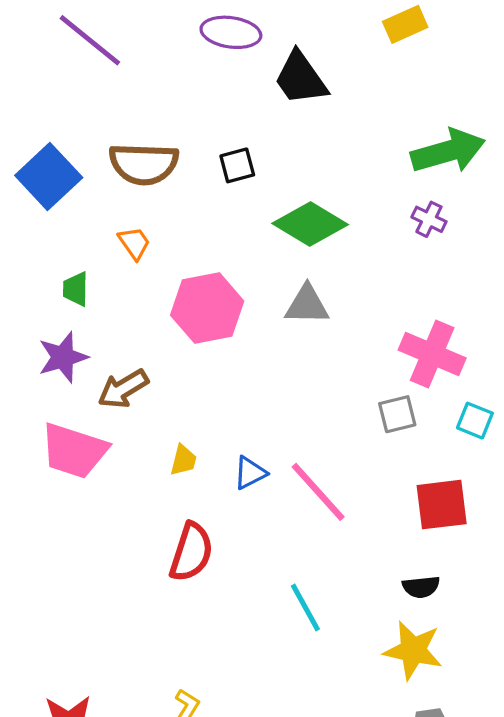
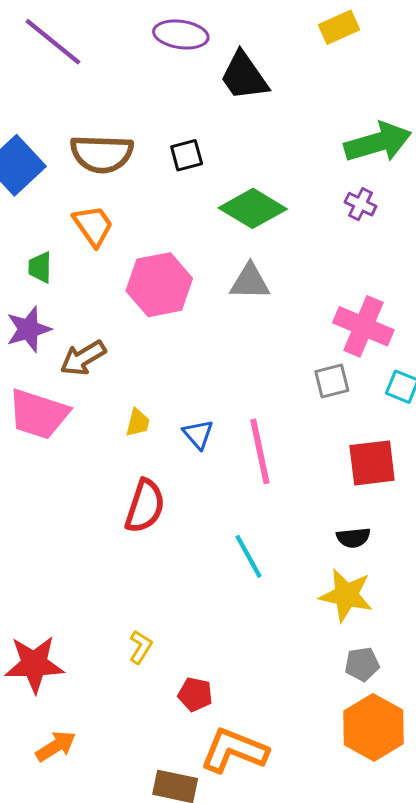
orange trapezoid: (134, 243) -> (93, 226), size x1.4
blue triangle: (250, 473) -> (198, 434), turned -44
pink line: (318, 492) -> (260, 451), turned 30

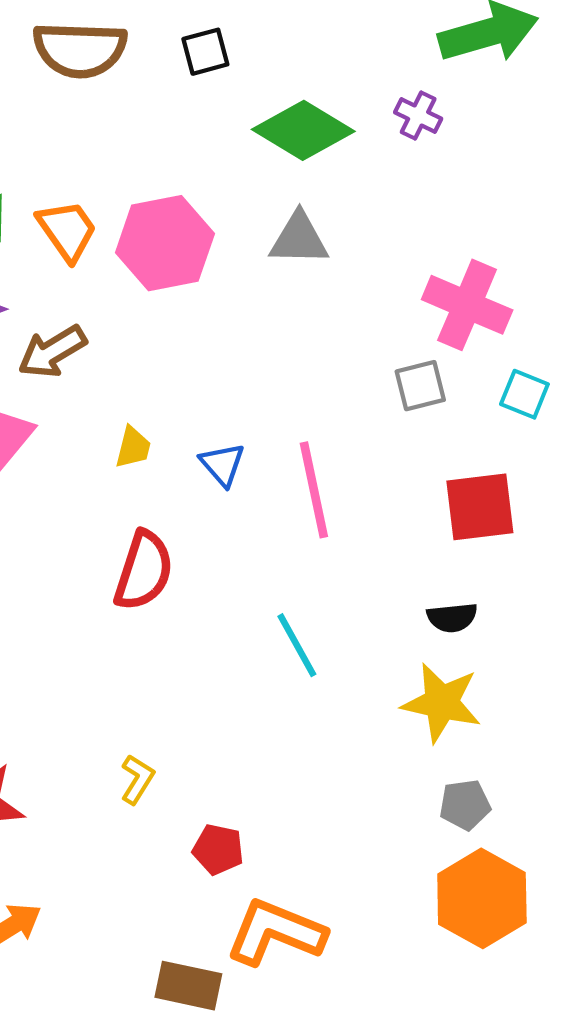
purple cross: (361, 204) -> (418, 115), moved
orange trapezoid: (93, 226) -> (67, 230), moved

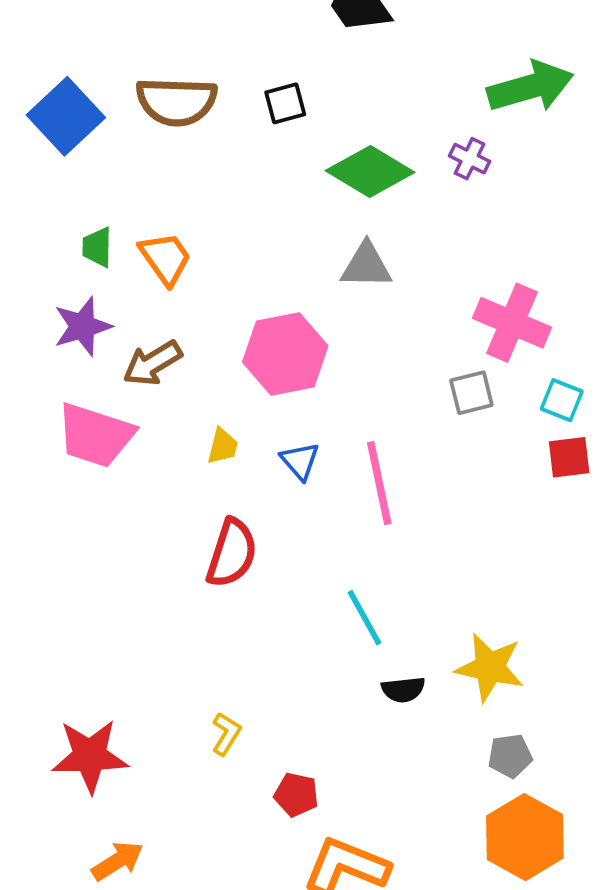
pink hexagon: (165, 243) -> (285, 354), moved
red square: (480, 507) -> (569, 457), moved, size x0.7
black semicircle: (452, 618) -> (403, 690), moved

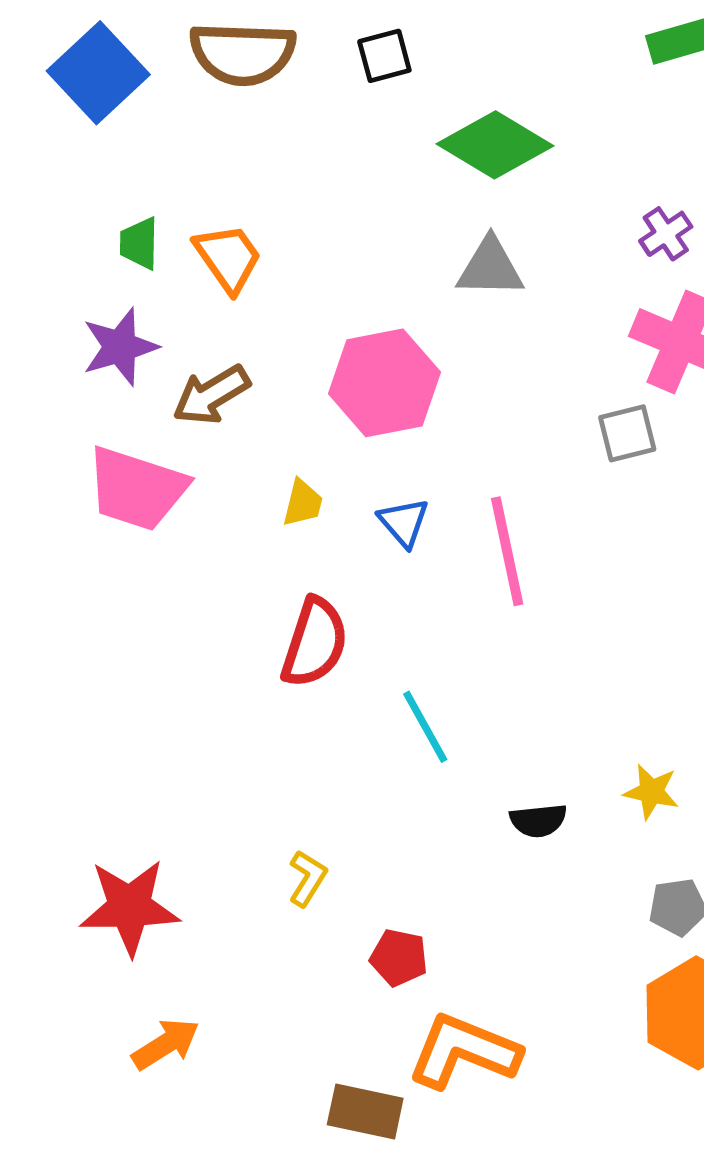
purple cross: (470, 159) -> (666, 234), moved, turned 30
cyan line: (365, 618) -> (425, 727), moved
yellow star: (490, 667) -> (651, 792), size x0.6

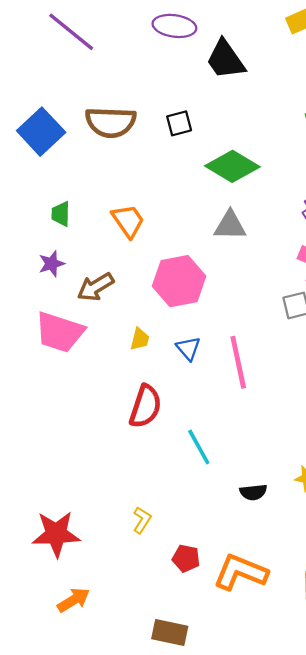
orange trapezoid: (228, 258) -> (128, 221), moved
purple star: (120, 347) -> (51, 264), size x0.7
orange L-shape: (464, 1051) -> (241, 572), moved

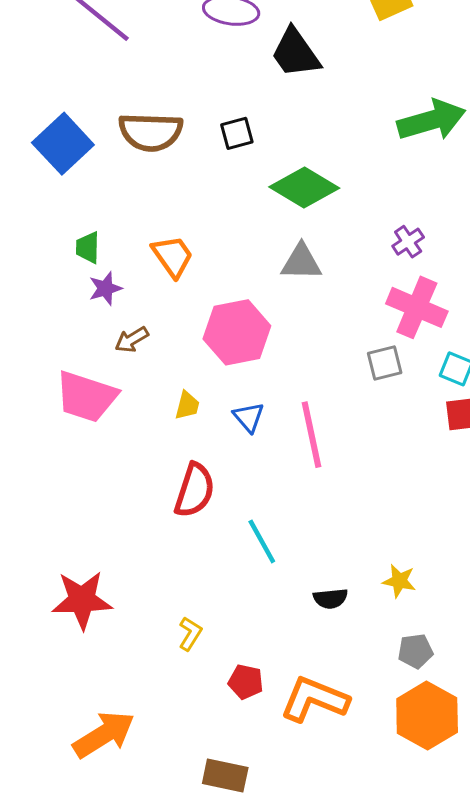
purple star: (51, 264) -> (105, 288), moved
brown arrow: (96, 287) -> (132, 340), size x0.7
red star: (56, 534) -> (82, 600), moved
orange arrow: (74, 600) -> (104, 735), size x1.5

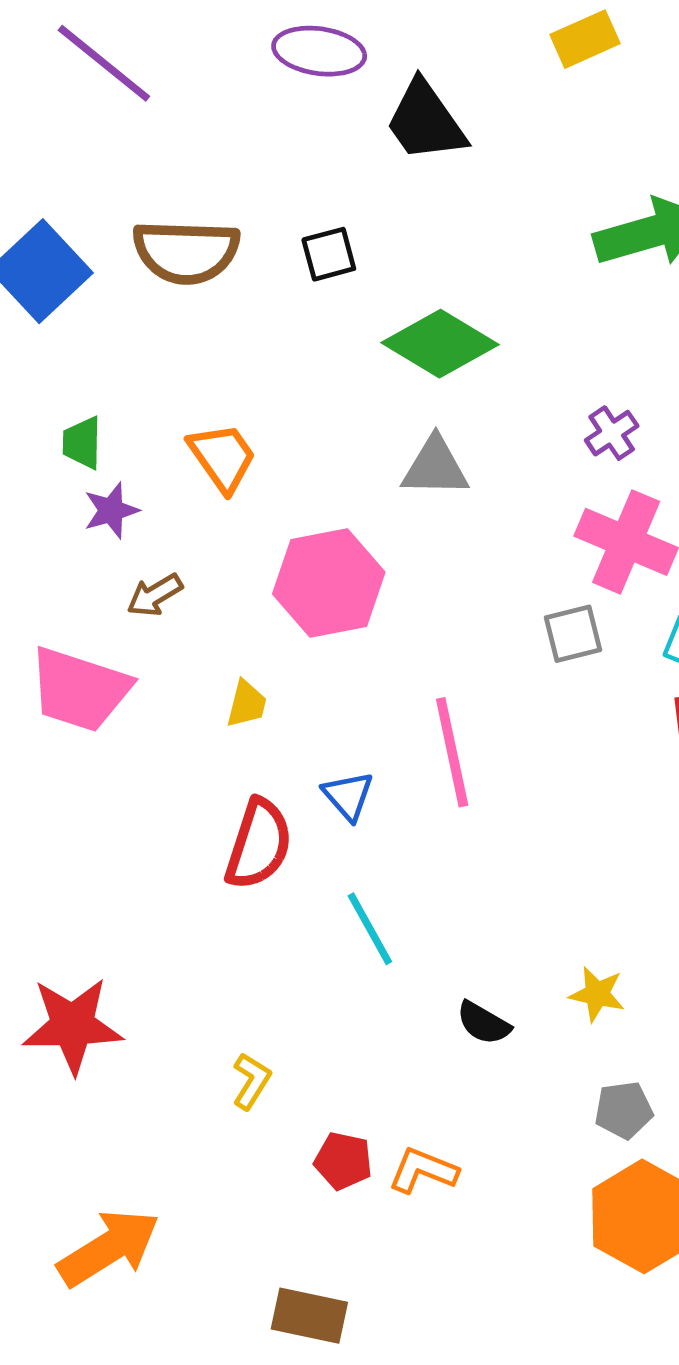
blue triangle: (249, 417) -> (348, 796), moved
black semicircle: (331, 598) -> (483, 1023), turned 36
orange L-shape: (314, 699) -> (423, 1171), moved, size x0.6

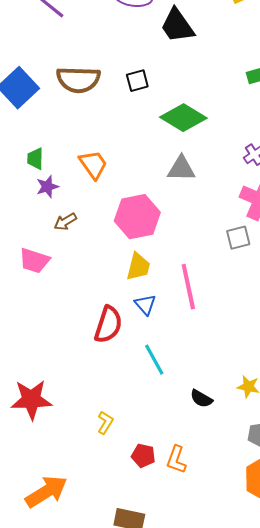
pink trapezoid: (80, 689) -> (34, 261), size x0.7
yellow trapezoid: (247, 704) -> (138, 267), moved, size x1.4
orange L-shape: (423, 1171) -> (176, 460), turned -92

